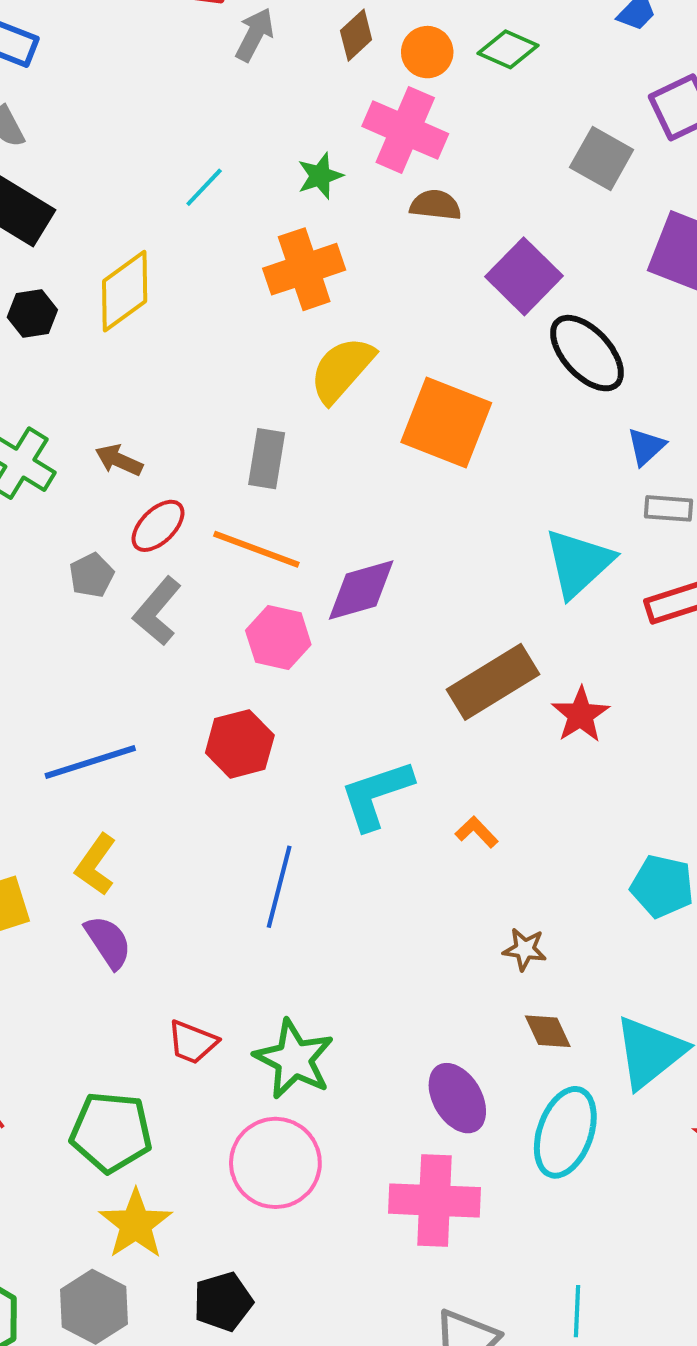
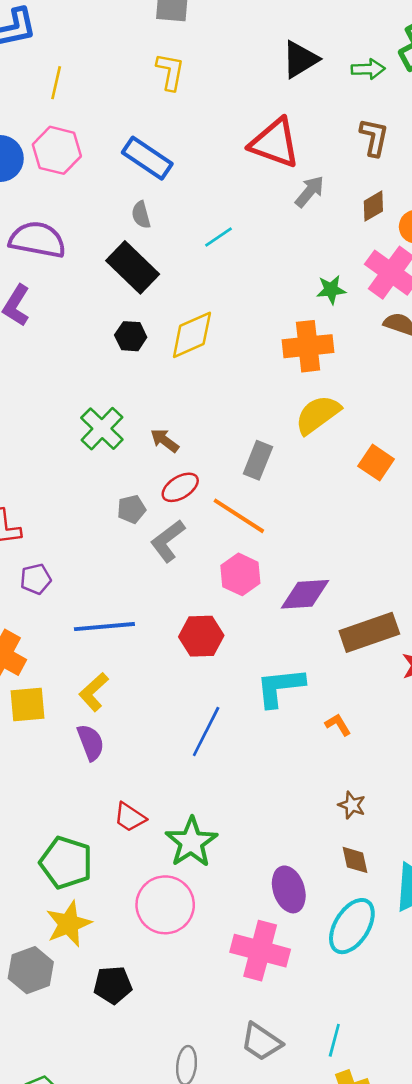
cyan line: (204, 187) -> (219, 237), moved
orange square: (446, 423) -> (376, 463), size x0.6
purple diamond: (361, 590) -> (305, 594), moved

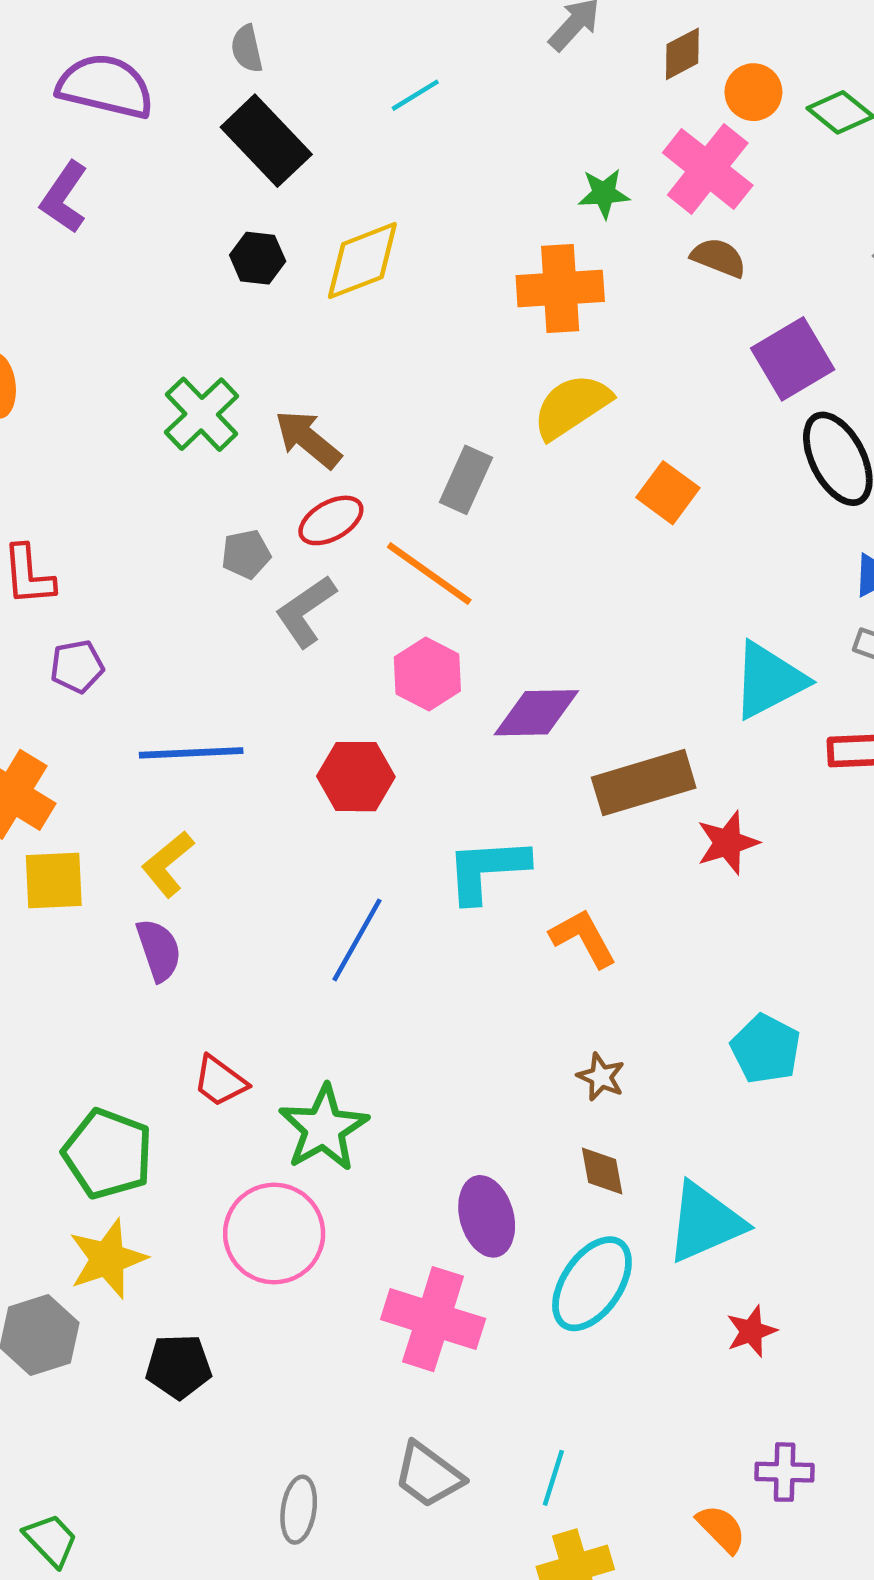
gray semicircle: (141, 215) -> (247, 49), moved
brown arrow: (165, 440) -> (308, 439), size x1.4
orange L-shape: (338, 725) -> (583, 938), size x1.5

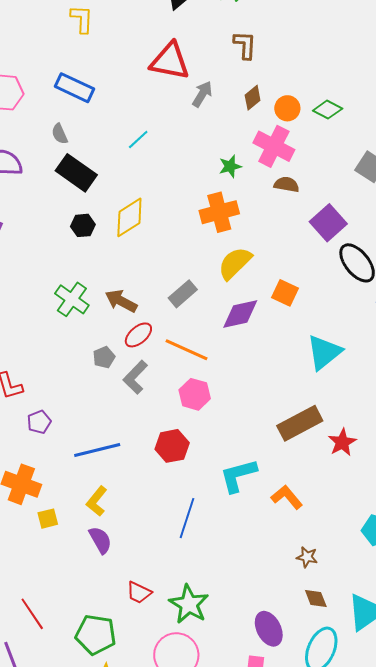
gray rectangle: (466, 480) -> (183, 294), moved, turned 36
cyan triangle: (769, 680) -> (324, 352), moved
purple diamond: (536, 713) -> (240, 314), moved
yellow square: (54, 880) -> (48, 519), size x0.7

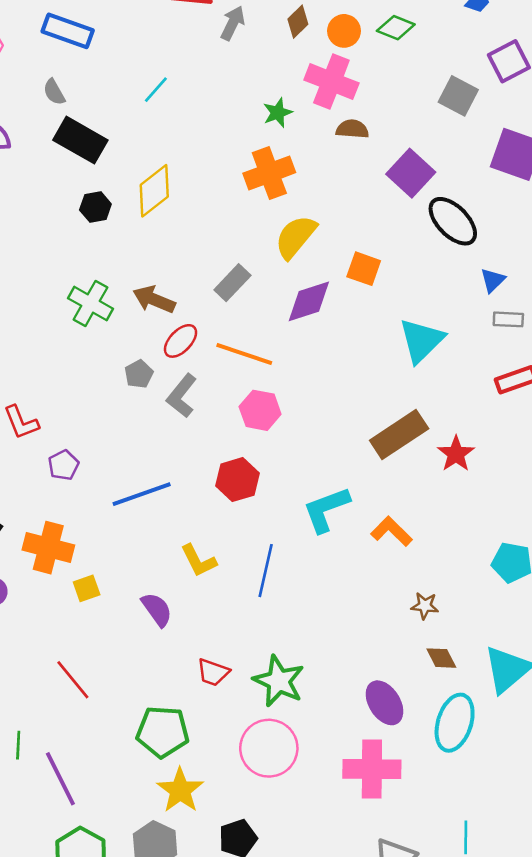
yellow L-shape: (97, 501) -> (199, 561), moved, turned -60
red line: (32, 614) -> (73, 680), moved

